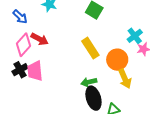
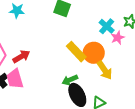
red arrow: (40, 39) -> (21, 56), moved, turned -48
yellow rectangle: (90, 48) -> (76, 52), moved

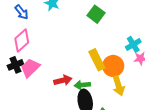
red arrow: (21, 56) -> (63, 80), moved
pink trapezoid: (15, 79) -> (30, 68), turned 45

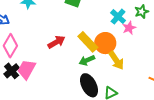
red arrow: (63, 80) -> (56, 42), moved
green arrow: (82, 85) -> (87, 60), moved

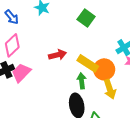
yellow rectangle: (88, 42) -> (88, 63), turned -30
green arrow: (87, 60) -> (82, 81), turned 91

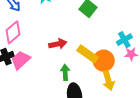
green arrow: (82, 81) -> (65, 72), moved

